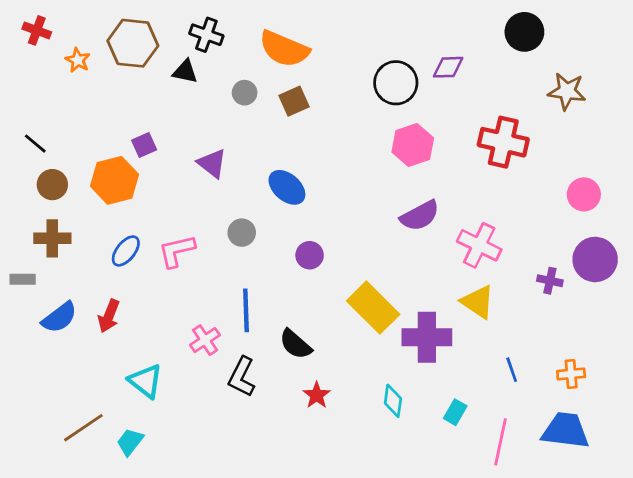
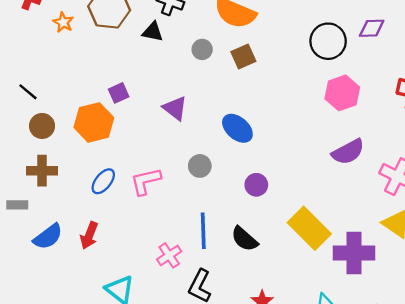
black semicircle: (295, 344) -> (245, 239), moved

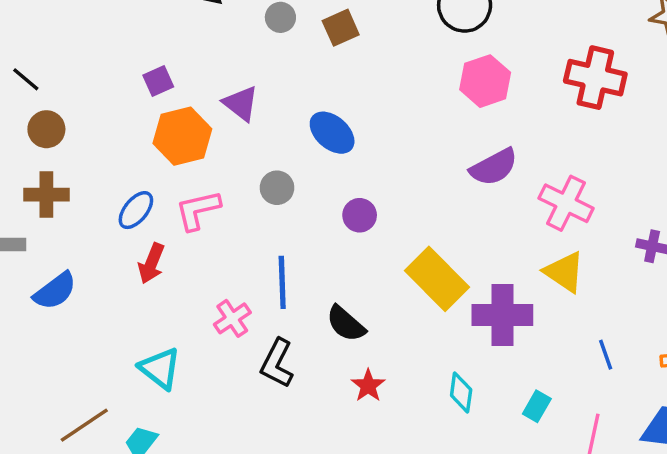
orange hexagon: (94, 122) -> (182, 136), moved
red arrow: (89, 235) -> (151, 263), moved
black semicircle: (245, 239) -> (346, 324), moved

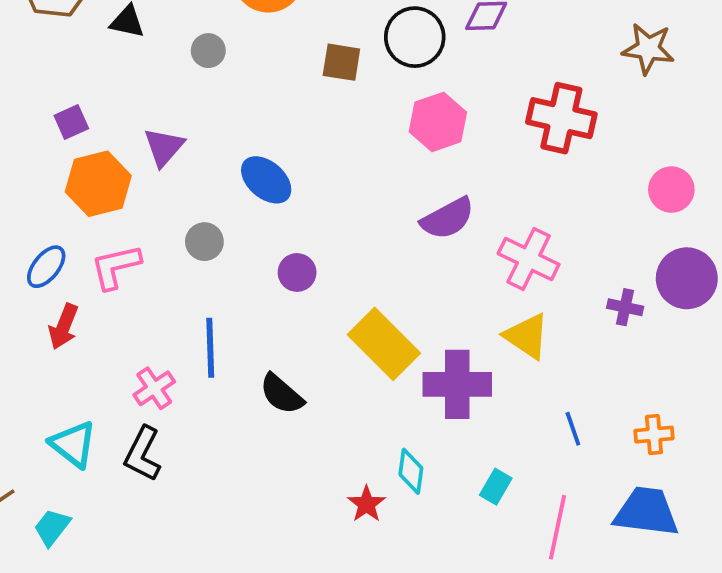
brown square: (341, 28) -> (341, 62), moved, turned 33
purple triangle: (241, 103) -> (164, 147), turned 33
black L-shape: (277, 363) -> (143, 454), moved
red star: (368, 386) -> (366, 504), moved

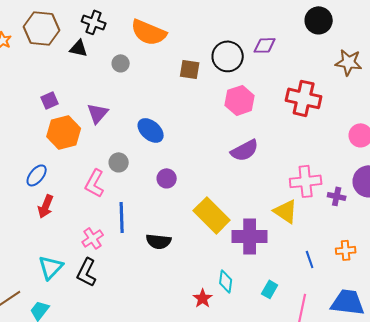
pink cross: (529, 259) -> (306, 181), moved, turned -32
pink L-shape: (116, 267) -> (95, 183), moved, turned -48
black semicircle: (282, 394) -> (159, 241), turned -35
orange cross: (654, 435) -> (346, 250), moved
cyan triangle: (73, 444) -> (51, 267), turned 36

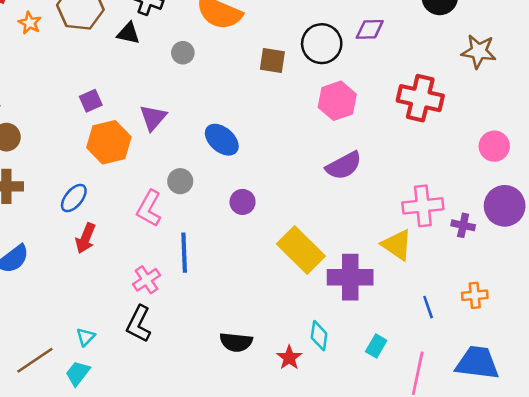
black semicircle: (159, 241) -> (236, 342), moved
cyan triangle: (51, 267) -> (86, 337), moved, size x0.6

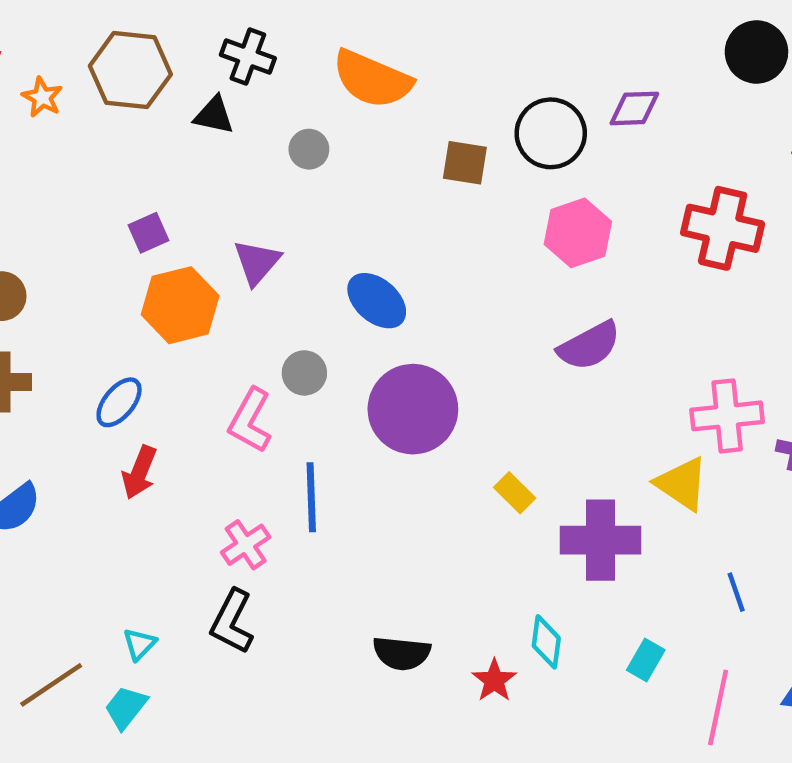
purple circle: (243, 202) -> (413, 409), size x2.0
yellow rectangle: (301, 250) -> (515, 493), size x0.5

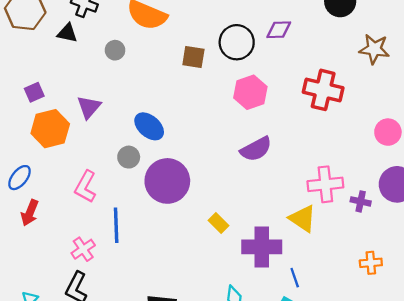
gray circle: (304, 373) -> (129, 157), moved
blue line: (736, 592) -> (295, 278), moved

